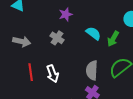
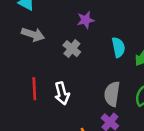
cyan semicircle: (93, 33) -> (118, 47), turned 35
gray arrow: (22, 42) -> (33, 34), moved

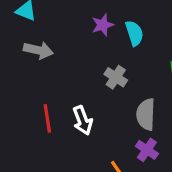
cyan semicircle: (118, 47) -> (134, 33), moved
gray cross: (72, 49) -> (116, 77), moved

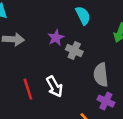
purple star: (103, 25) -> (56, 38), moved

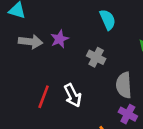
purple star: (56, 38) -> (60, 39), moved
red line: (28, 89) -> (44, 97), turned 35

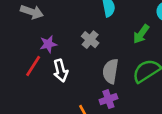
purple star: (60, 39) -> (48, 44), moved
purple cross: (128, 114) -> (108, 99), turned 30

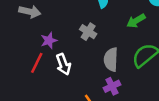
green arrow: (141, 34) -> (136, 21), turned 30

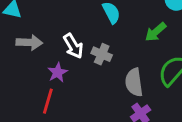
white arrow: (63, 64) -> (73, 46), moved

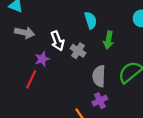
green arrow: (156, 32) -> (108, 40), moved, turned -49

